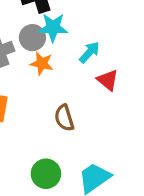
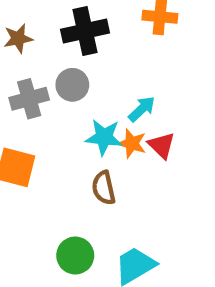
cyan star: (53, 27) -> (104, 137), moved
orange star: (42, 63) -> (132, 143), moved

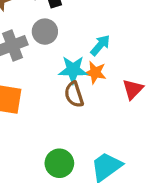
red triangle: (162, 145) -> (133, 89), moved, turned 35
brown semicircle: (104, 188) -> (74, 94), moved

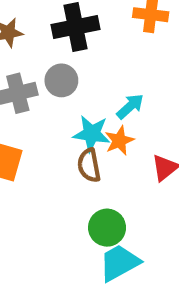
orange star: (95, 73) -> (119, 141), turned 30
green circle: (59, 163) -> (107, 228), moved

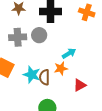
cyan star: (92, 134) -> (32, 75), moved

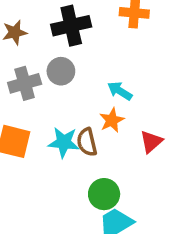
cyan arrow: (69, 53) -> (120, 91), turned -104

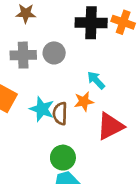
black cross: (71, 26) -> (91, 23), moved
red triangle: (151, 142) -> (110, 126), size x1.5

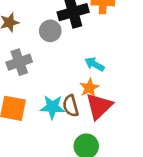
gray circle: (54, 53) -> (50, 31), moved
red triangle: (110, 126) -> (99, 106), moved

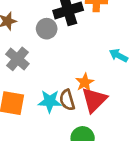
gray cross: (19, 62) -> (17, 59), turned -30
cyan arrow: (95, 64) -> (119, 55), moved

